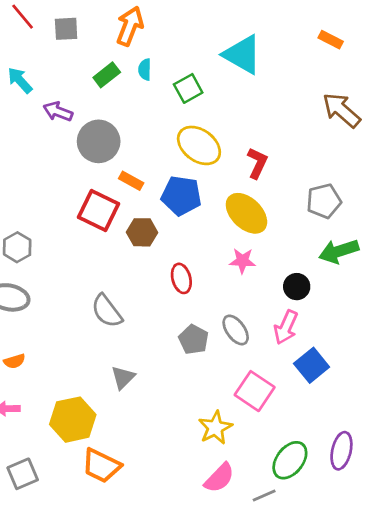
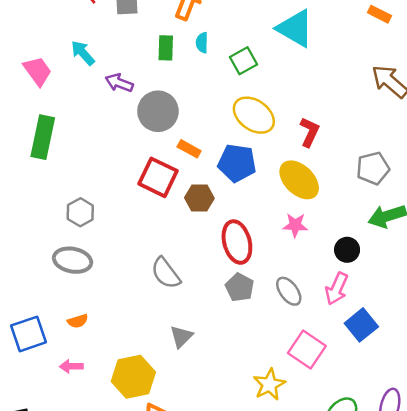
green rectangle: (107, 75) -> (166, 48), turned -50
red ellipse: (181, 278) -> (237, 242), size x1.5
gray pentagon: (194, 339) -> (240, 287), moved

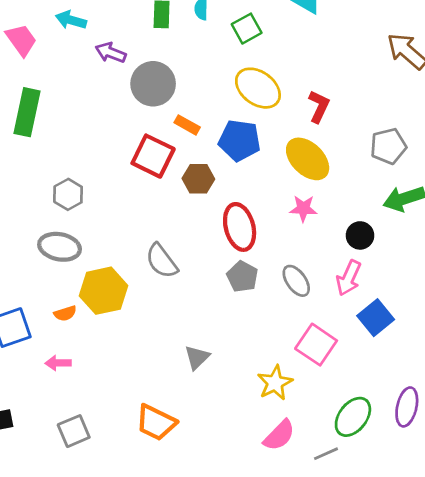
cyan arrow: (83, 53) -> (71, 20), turned -32
gray triangle: (181, 337) -> (197, 357), moved
yellow hexagon: (133, 377) -> (103, 291), moved

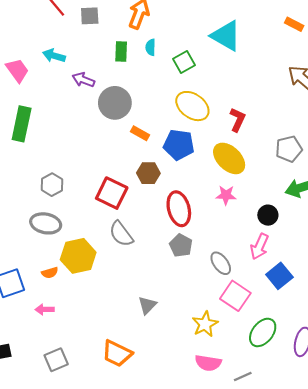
red square: (153, 156) -> (112, 193), moved
gray ellipse: (296, 281) -> (221, 263), moved
green ellipse: (353, 417) -> (263, 332), moved
pink semicircle: (279, 435) -> (208, 363), turned 55

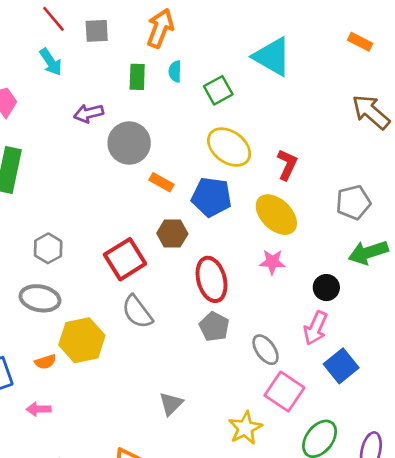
cyan arrow: (54, 56) -> (51, 62), moved, turned -140
purple arrow: (83, 80) -> (89, 113), turned -35
red square: (112, 193) -> (125, 259), turned 32

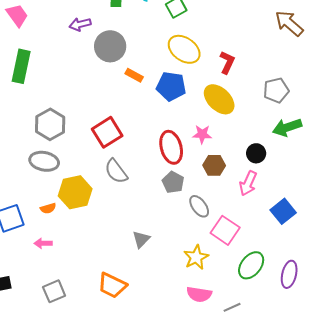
brown hexagon: (172, 233) -> (214, 165), moved
gray hexagon: (48, 248) -> (50, 124), size x1.4
pink star: (272, 262) -> (202, 134), moved
gray ellipse: (266, 350) -> (199, 206), moved
blue square: (341, 366) -> (283, 211), moved

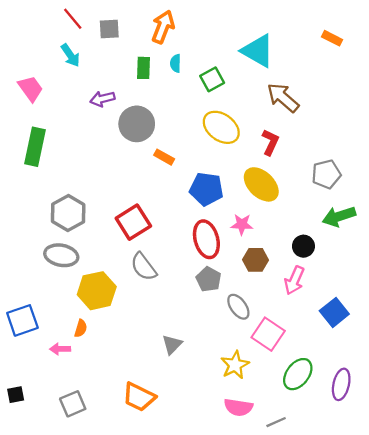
brown arrow: (289, 23) -> (283, 98), moved
blue pentagon: (171, 86) -> (206, 189), moved
orange semicircle: (48, 208) -> (81, 328), moved, turned -56

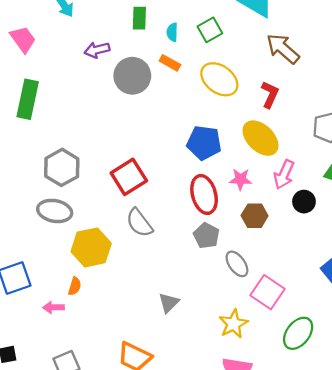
cyan semicircle: (176, 63) -> (172, 32), moved
orange rectangle: (164, 157) -> (170, 63), moved
pink arrow: (294, 280) -> (284, 175), moved

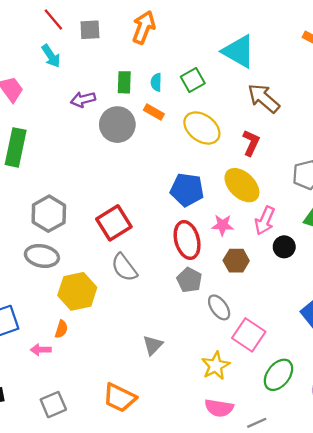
green rectangle: (139, 18) -> (124, 82), moved

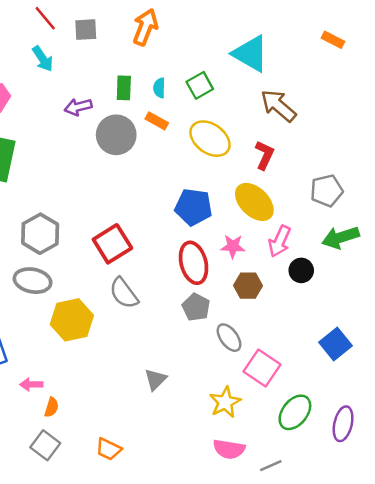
orange semicircle: (61, 329) -> (52, 407), moved
orange trapezoid: (120, 398) -> (109, 449), moved, size x0.7
gray square: (53, 405) -> (45, 445), turned -30

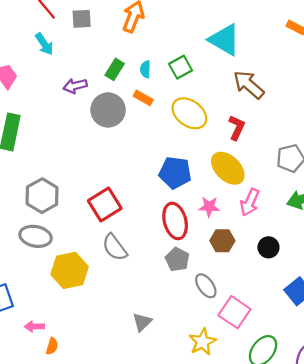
green rectangle: (124, 88) -> (115, 69), turned 30
black circle: (301, 270) -> (268, 247), moved

